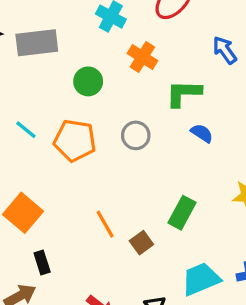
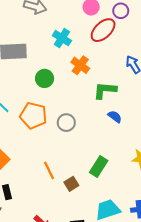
gray circle: (136, 135) -> (66, 123), moved

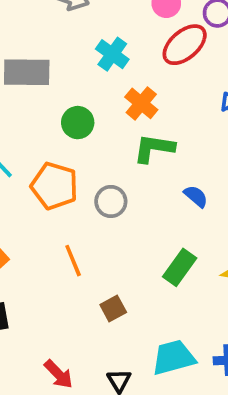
green L-shape: (105, 90) -> (154, 148), moved
green rectangle: (99, 167) -> (180, 267), moved
orange line: (49, 170) -> (73, 261), moved

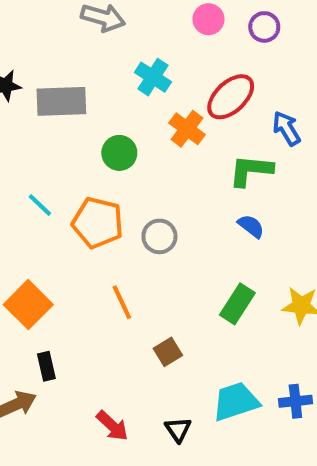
red ellipse: (185, 45) -> (231, 97), moved
green L-shape: (154, 148) -> (251, 170), moved

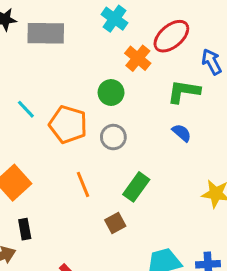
green circle: (119, 153) -> (111, 93), moved
green rectangle: (237, 304) -> (136, 187), moved

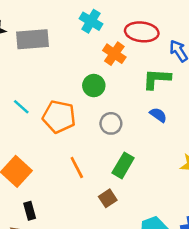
red ellipse: (171, 36) -> (142, 32), turned 52
gray circle: (113, 137) -> (111, 123), moved

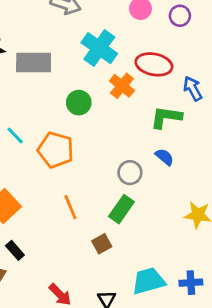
cyan cross: (91, 21) -> (99, 48), size x1.4
green circle: (94, 86) -> (79, 103), moved
gray circle: (111, 123) -> (130, 173), moved
black rectangle: (30, 211) -> (15, 250), turned -30

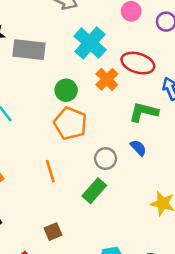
orange pentagon: (56, 150) -> (70, 123), moved
orange line: (70, 207) -> (50, 171), moved
brown square: (102, 244) -> (53, 232), moved

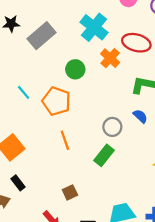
gray rectangle: (29, 50) -> (41, 36), turned -44
orange pentagon: (70, 123) -> (56, 101), moved

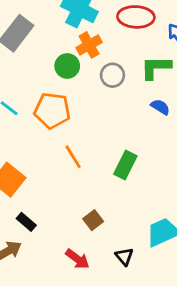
orange cross: (110, 58) -> (89, 45), moved, turned 30
gray circle: (112, 127) -> (112, 75), moved

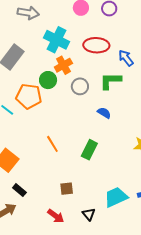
blue semicircle: (160, 107) -> (104, 113), moved
orange pentagon: (52, 110) -> (29, 96), moved
brown square: (93, 220) -> (67, 189), turned 32

